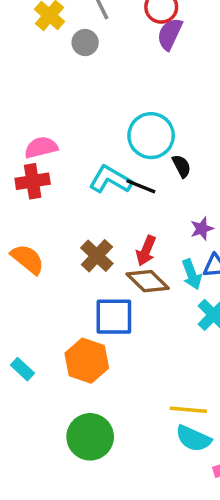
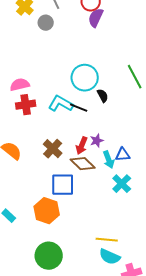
red cross: (33, 181) -> (26, 105), moved
purple star: (202, 229) -> (97, 141), moved

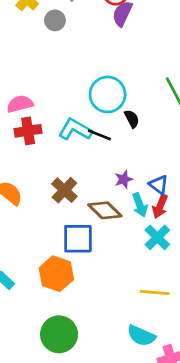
red arrow: (82, 146) -> (160, 206), moved
blue triangle: (123, 155) -> (159, 185), moved, turned 42
yellow line: (107, 240) -> (155, 293), moved

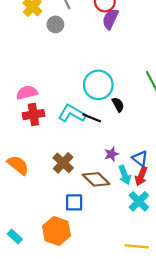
blue square: (78, 239) -> (74, 202), size x0.7

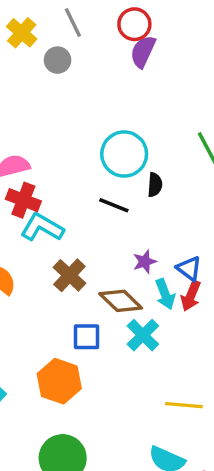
black semicircle: (118, 105) -> (155, 185), turned 32
cyan L-shape: (72, 113) -> (42, 227), moved
red cross: (33, 115) -> (23, 200), turned 30
cyan cross: (139, 201) -> (143, 335), moved

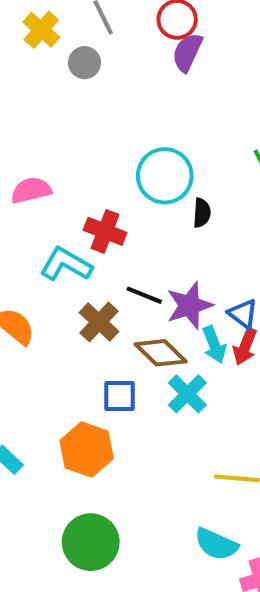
red cross: (23, 200) -> (105, 231), moved
black line: (114, 205) -> (144, 295), moved
purple star: (145, 262) -> (189, 305), size x1.6

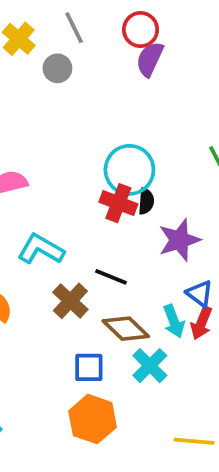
black semicircle: (202, 213) -> (146, 201), moved
red cross: (105, 231) -> (118, 203), moved
purple star: (189, 305) -> (179, 240), moved
orange hexagon: (87, 450) -> (93, 419), moved

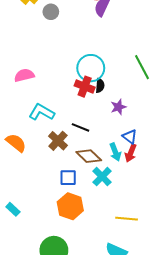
purple star: (179, 240) -> (118, 107), size x0.7

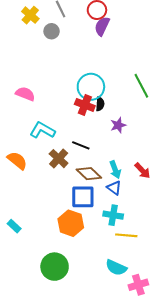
pink semicircle: (24, 75) -> (25, 94), turned 36
blue triangle: (130, 137) -> (114, 188), moved
red arrow: (131, 153) -> (142, 171), moved, turned -66
cyan cross: (102, 177) -> (113, 215), moved, turned -36
blue square: (68, 178) -> (83, 197), moved, size x1.4

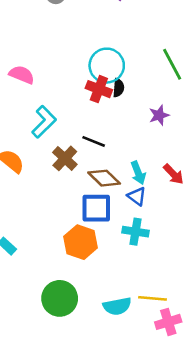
purple star: (118, 125) -> (159, 115), moved
cyan L-shape: (42, 130) -> (44, 122), turned 105
yellow line: (126, 235) -> (153, 298), moved
cyan semicircle: (116, 268) -> (117, 306), moved, turned -35

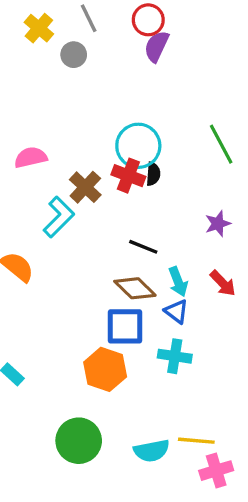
pink semicircle: (22, 75) -> (31, 157), turned -35
purple star: (159, 115) -> (218, 224), moved
black line: (94, 141) -> (143, 247), moved
brown cross: (65, 158) -> (85, 187), moved

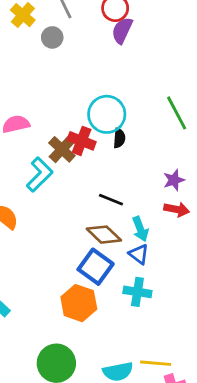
red cross: (128, 176) -> (82, 141), moved
red arrow: (223, 283) -> (177, 209), moved, turned -35
blue square: (125, 326) -> (96, 267), turned 36

